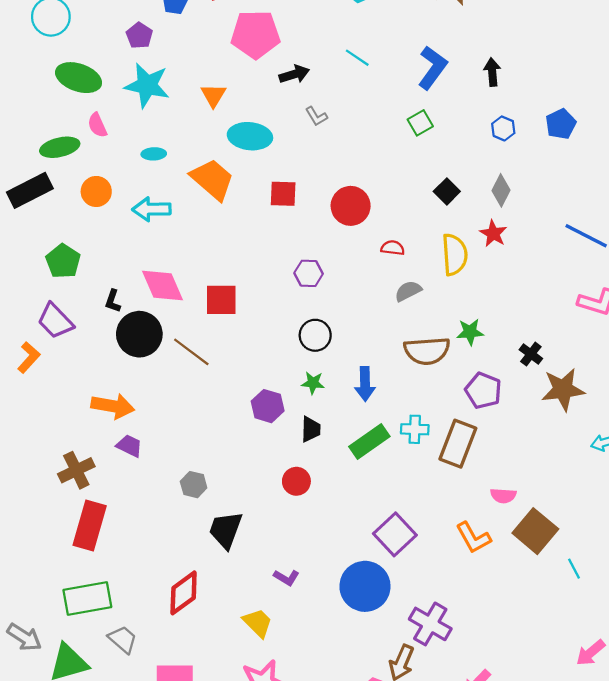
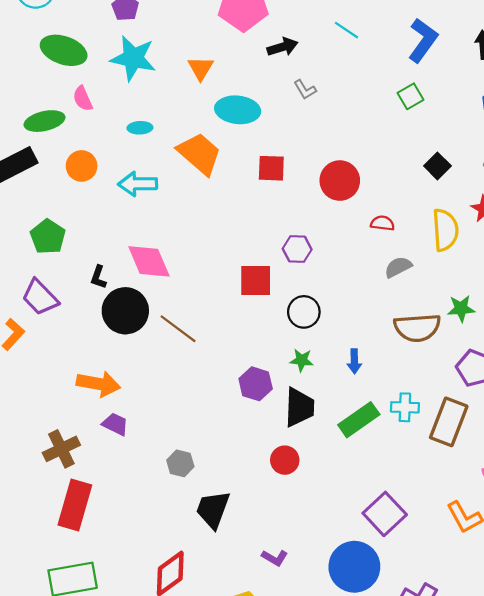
red square: (221, 300) -> (256, 280), moved
blue arrow: (365, 384) -> (354, 361), size x0.7
black trapezoid: (311, 429) -> (299, 407), size x1.5

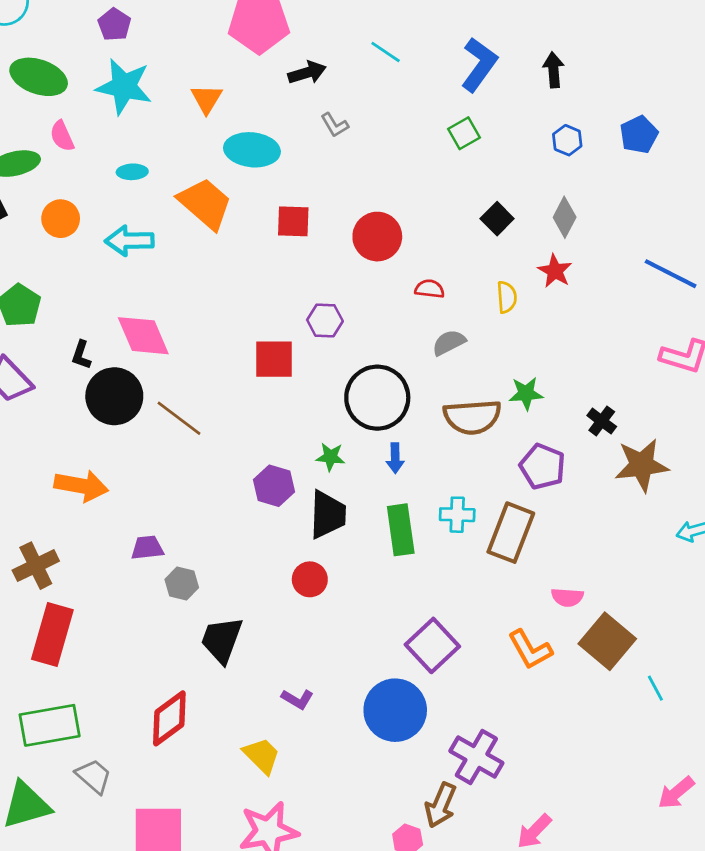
yellow semicircle: (445, 230) -> (507, 297), size x0.6
black circle: (304, 312) -> (377, 398), moved, size x1.6
green rectangle: (359, 420) -> (401, 530), turned -63
purple trapezoid: (115, 424) -> (147, 548), moved, turned -32

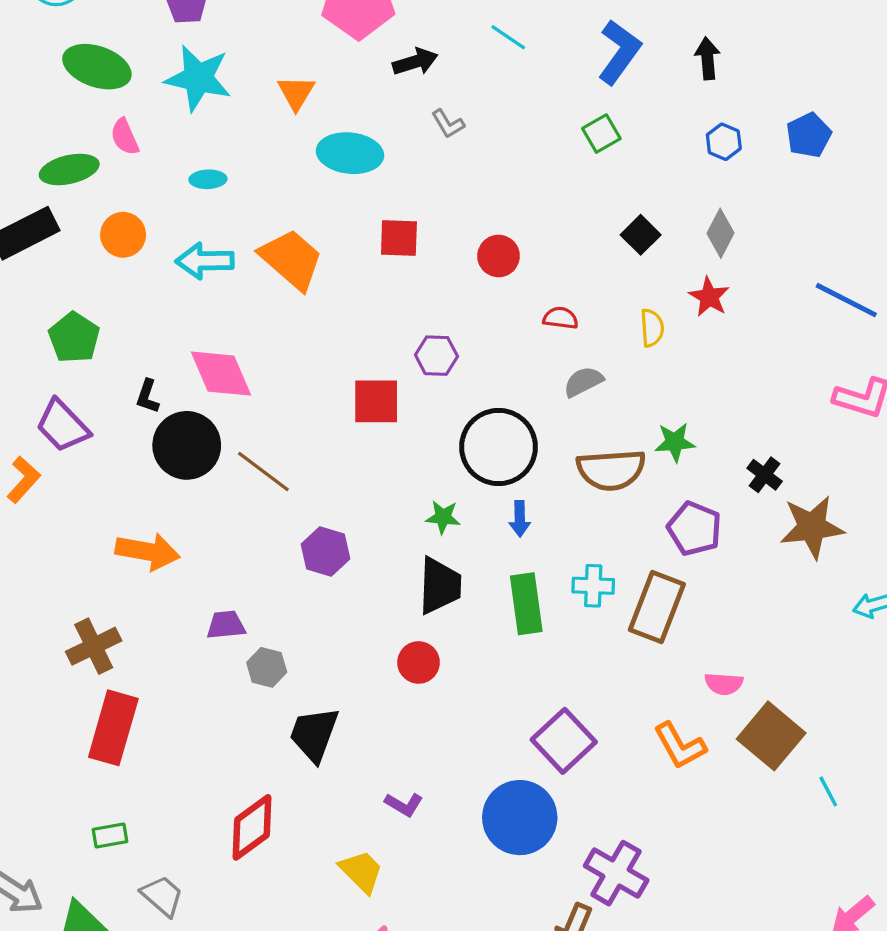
orange trapezoid: (205, 203) -> (291, 259), moved
red circle: (377, 237) -> (499, 256), size x0.7
purple hexagon: (274, 486) -> (325, 551), moved
green rectangle: (50, 725) -> (110, 835), size x0.5

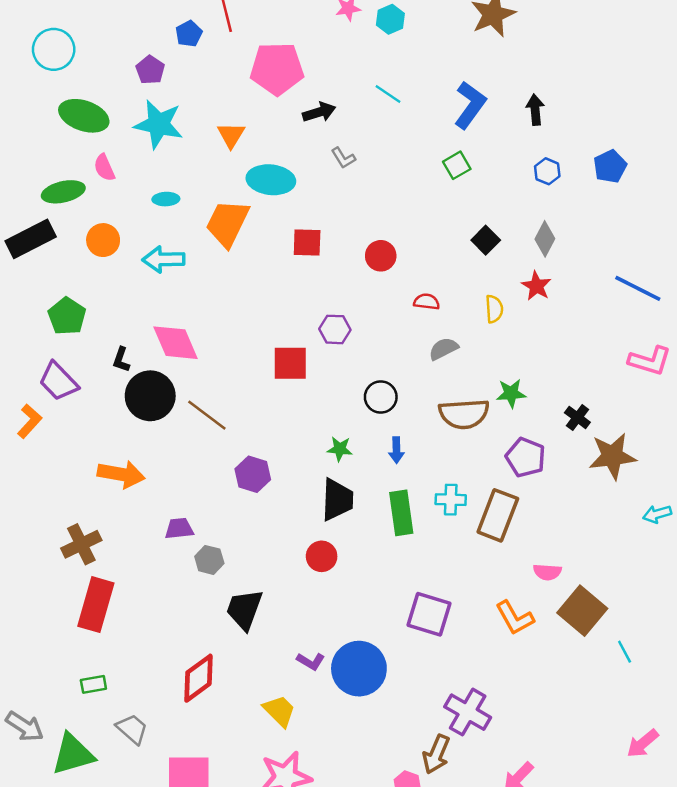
orange trapezoid: (291, 259) -> (227, 223), moved, turned -105
black circle: (499, 447) -> (381, 397), size x0.6
purple square: (564, 741) -> (429, 614), turned -30
blue circle: (520, 818) -> (359, 669), moved

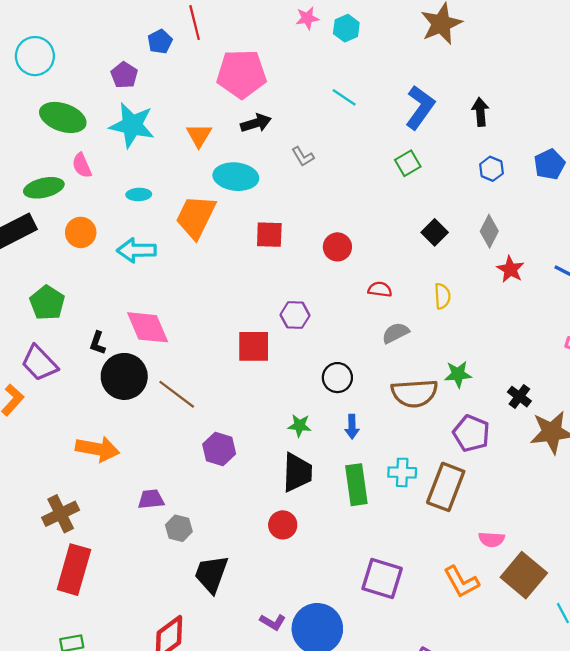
black arrow: (319, 112) -> (256, 123), moved
red star: (536, 286) -> (510, 269), moved

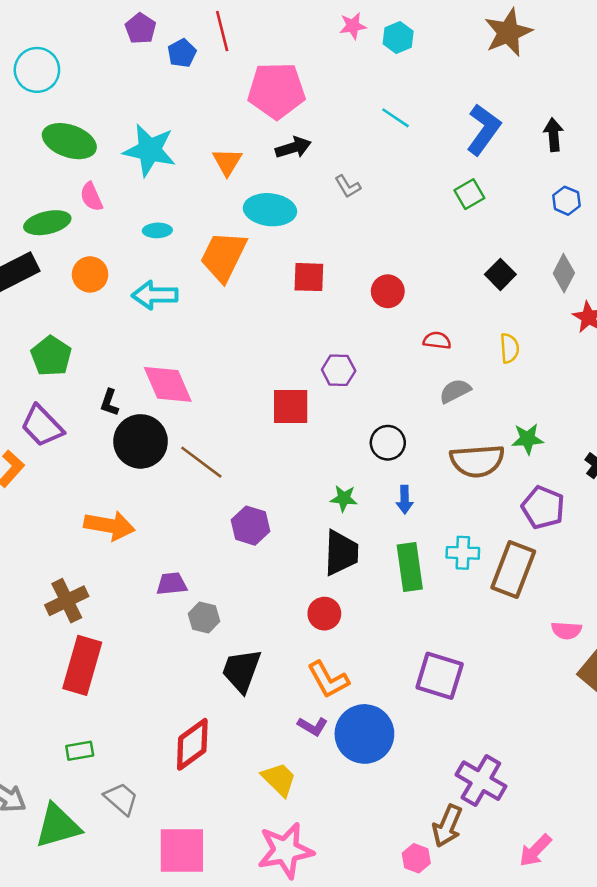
purple pentagon: (124, 75) -> (141, 28), moved
orange L-shape: (461, 582) -> (328, 680), moved

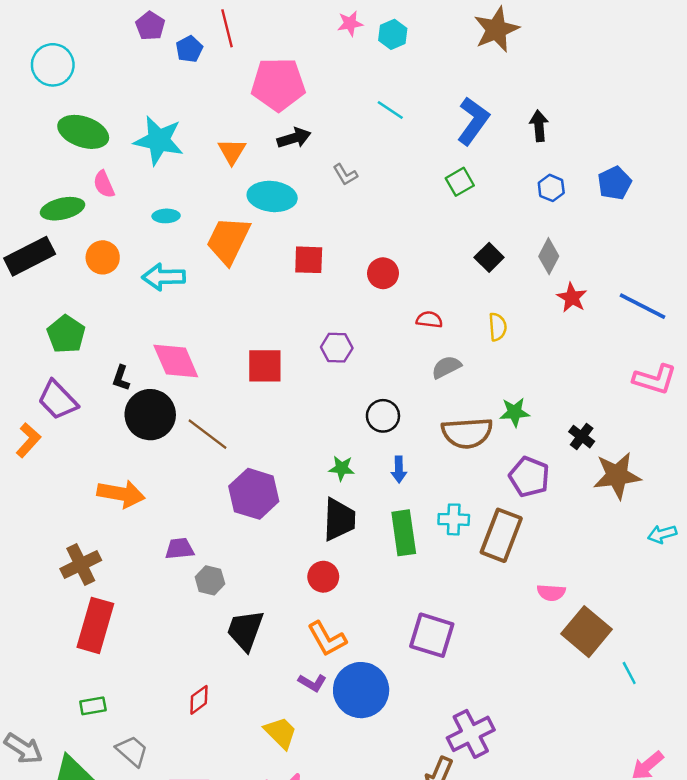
red square: (291, 406) -> (265, 366), moved
purple hexagon: (251, 526) -> (254, 494), size x1.4
red diamond: (192, 744) -> (199, 700), size x0.6
purple cross: (481, 781) -> (471, 734), turned 33

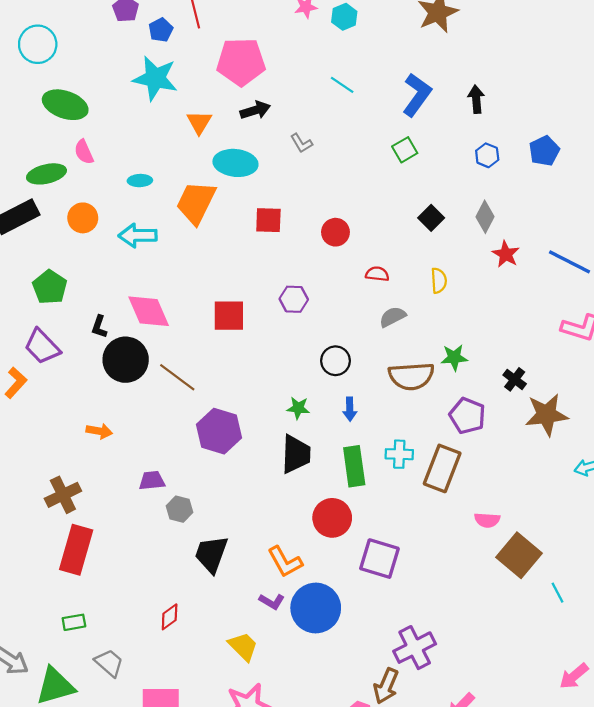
cyan star: (159, 140) -> (155, 78), moved
orange arrow: (121, 494) -> (99, 431), size x0.6
red circle: (323, 577) -> (332, 518), moved, size x1.4

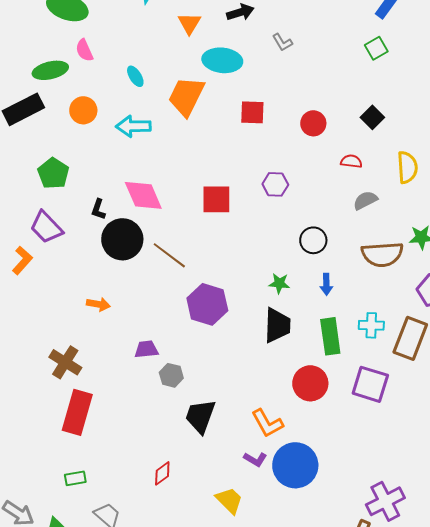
cyan ellipse: (140, 181) -> (135, 76), turned 60
black square: (431, 218) -> (372, 117), moved
yellow semicircle: (439, 281) -> (407, 167), size x1.4
brown cross: (63, 495) -> (65, 362), turned -32
purple square: (379, 559) -> (370, 384), moved

